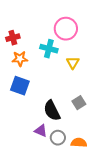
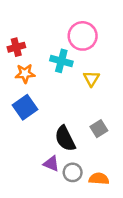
blue square: (20, 86) -> (25, 107), turned 36

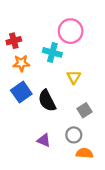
yellow triangle: (91, 79) -> (74, 77), moved
black semicircle: (65, 139) -> (47, 101), moved
gray circle: (73, 172) -> (74, 135), moved

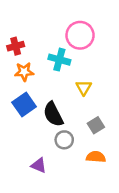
gray circle: (74, 135) -> (64, 140), moved
purple triangle: (44, 140) -> (39, 165), moved
orange semicircle: (84, 153) -> (96, 157), moved

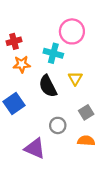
blue square: (24, 105) -> (14, 104), moved
black semicircle: (53, 114) -> (48, 86), moved
purple triangle: (39, 165) -> (35, 148), size x1.5

